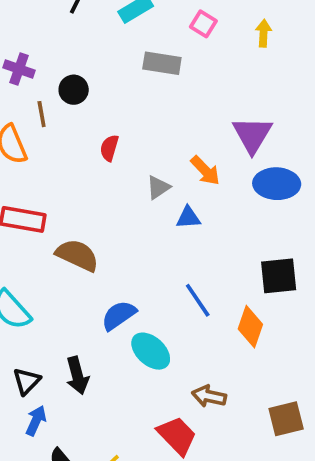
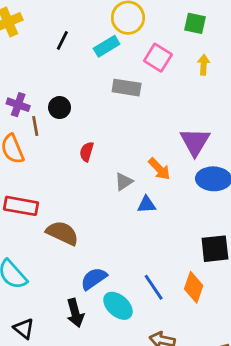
pink square: (203, 24) -> (158, 58), size x1.4
purple cross: (19, 69) -> (18, 105), moved
blue line: (198, 300) -> (154, 287), moved
black arrow: (77, 376) -> (75, 313), moved
black triangle: (27, 381) -> (24, 329), turned -35

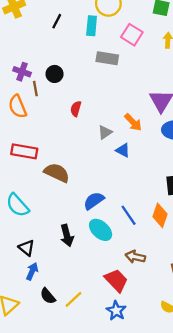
cyan rectangle: (107, 46) -> (92, 26), turned -54
blue triangle: (147, 205) -> (123, 150), turned 32
blue semicircle: (94, 279) -> (94, 201), moved

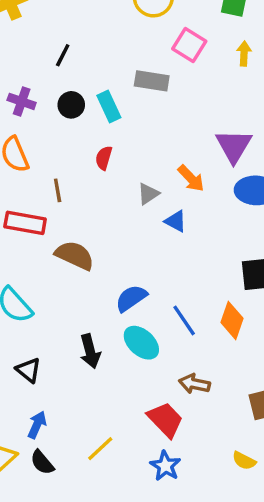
black line: (57, 21) -> (63, 55), moved
cyan rectangle: (92, 26) -> (109, 107), moved, turned -30
brown line: (35, 89) -> (58, 190), moved
blue arrow: (32, 271) -> (37, 425), moved
black semicircle: (48, 296) -> (42, 462), moved

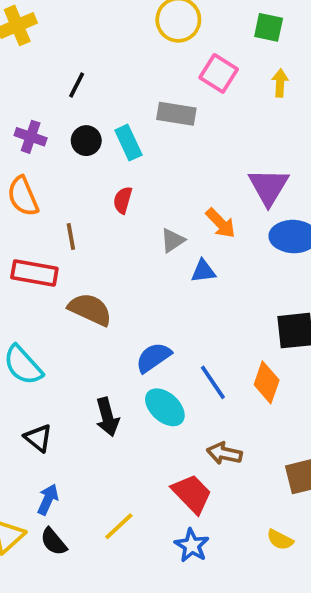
blue triangle: (176, 221) -> (203, 271), turned -35

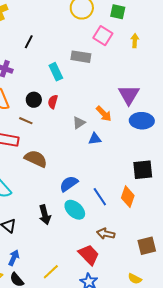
green square: (269, 27) -> (118, 12), moved
black circle: (86, 141) -> (34, 100), moved
brown line: (71, 237) -> (26, 121), turned -56

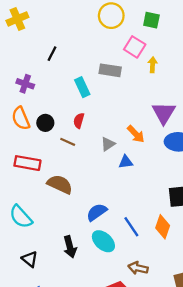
yellow arrow: (135, 41) -> (153, 65), moved
black circle: (34, 100) -> (45, 123), moved
brown line: (26, 121) -> (68, 142), moved

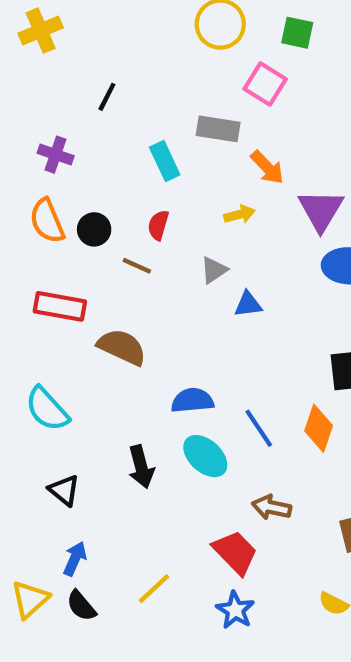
yellow arrow: (153, 65) -> (239, 214), moved, turned 72
orange arrow: (136, 134) -> (267, 167), moved
blue semicircle: (97, 212) -> (192, 400), turned 30

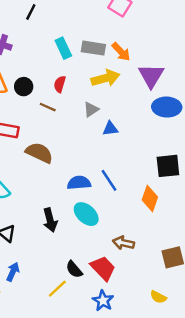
gray rectangle: (218, 129) -> (93, 48), moved
yellow arrow: (239, 214) -> (105, 78), size x1.6
blue line: (259, 428) -> (109, 180), moved
black semicircle: (81, 606) -> (74, 269), moved

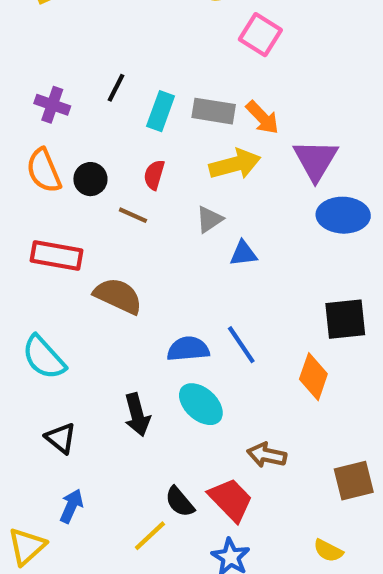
black line: (31, 12) -> (116, 88), moved
cyan rectangle: (63, 48) -> (161, 111), turned 45

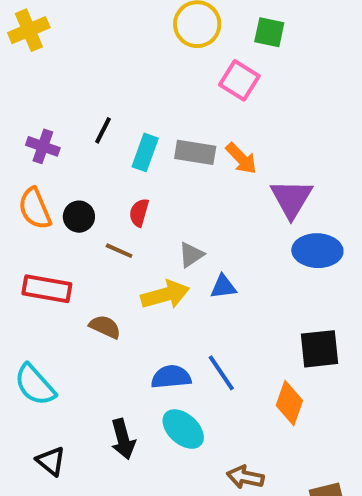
yellow arrow: (235, 164) -> (165, 295), moved
brown semicircle: (118, 296) -> (105, 327), size x0.7

